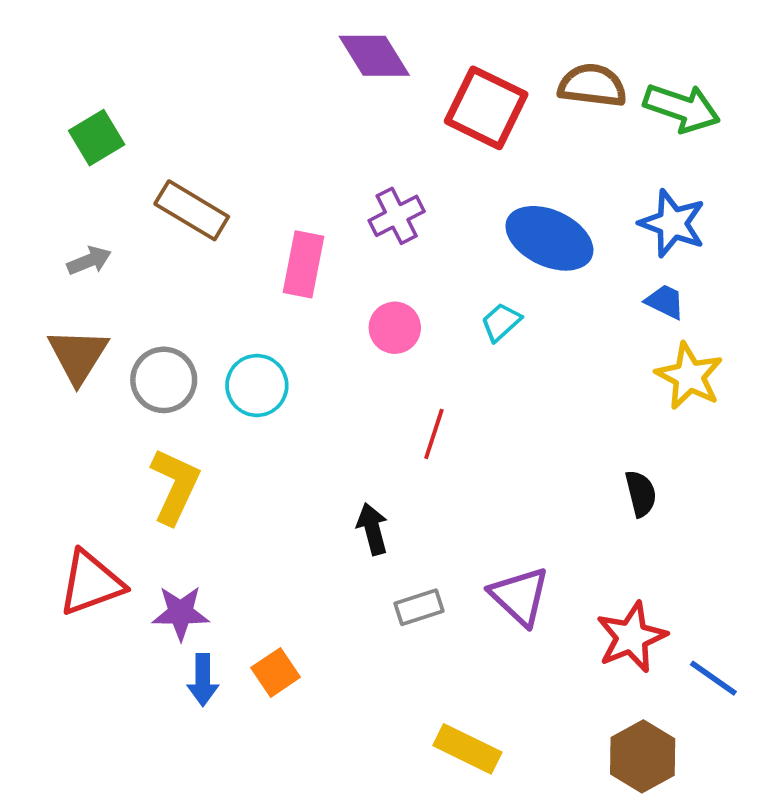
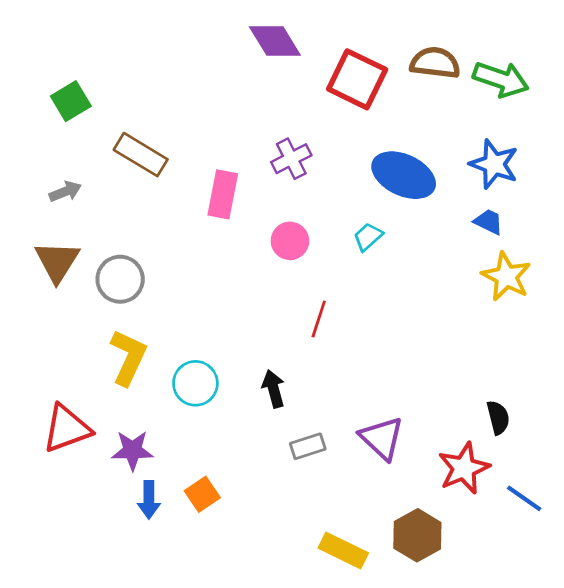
cyan circle: (257, 385) -> (195, 383), moved
black semicircle: (641, 494) -> (498, 418), moved
brown hexagon: (643, 756) -> (417, 535), moved

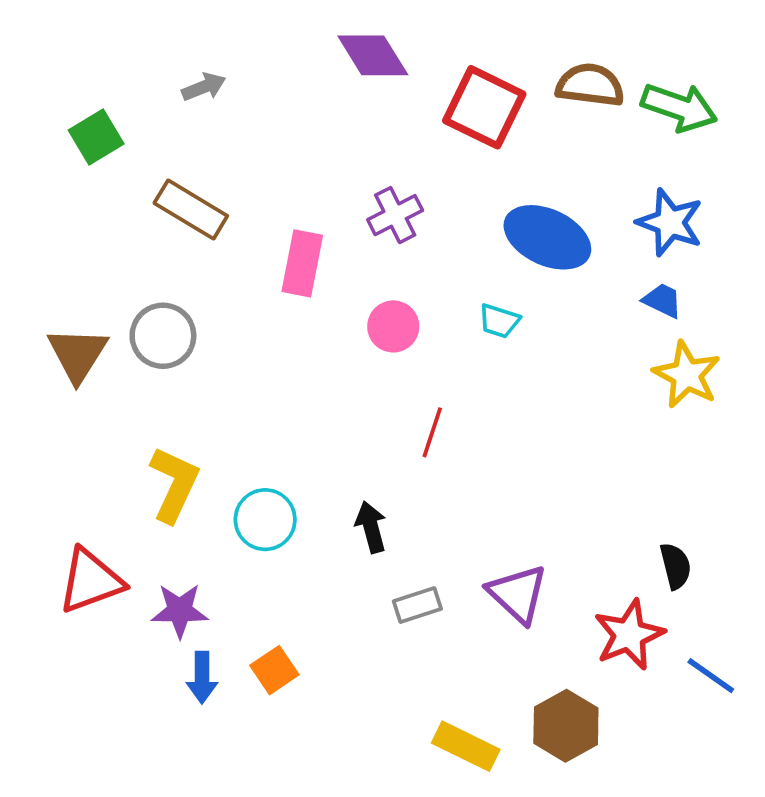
gray arrow: (65, 192) -> (204, 87), moved
cyan trapezoid: (368, 237) -> (499, 321), turned -120
gray circle: (120, 279) -> (163, 336), moved

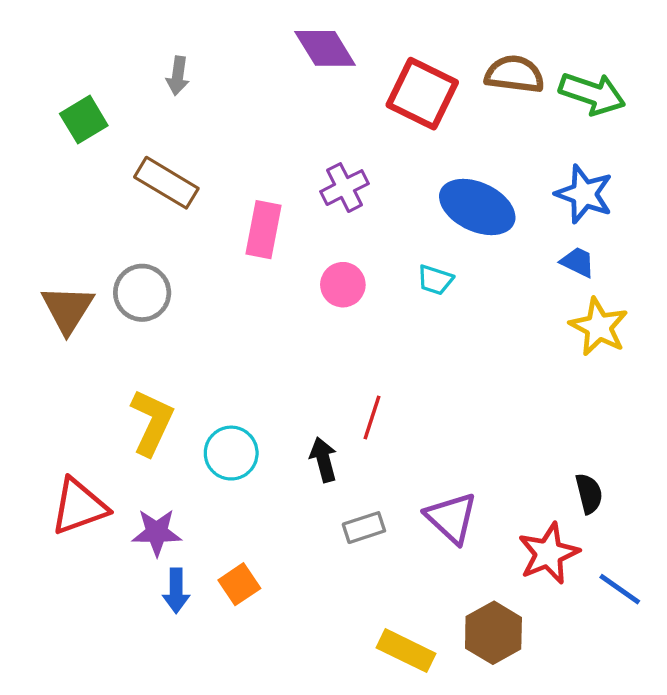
gray arrow: (204, 87) -> (178, 76), turned 120
red line: (432, 432) -> (372, 417), moved

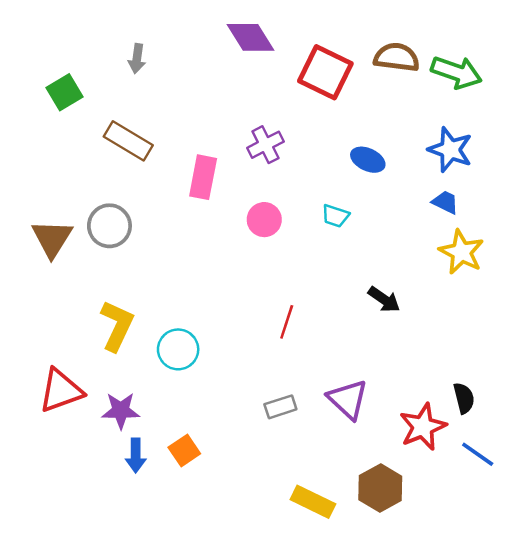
blue ellipse: (477, 207) -> (368, 160), size x0.6
black arrow: (323, 460) -> (384, 299), moved, turned 140
black semicircle: (589, 494) -> (464, 398), moved

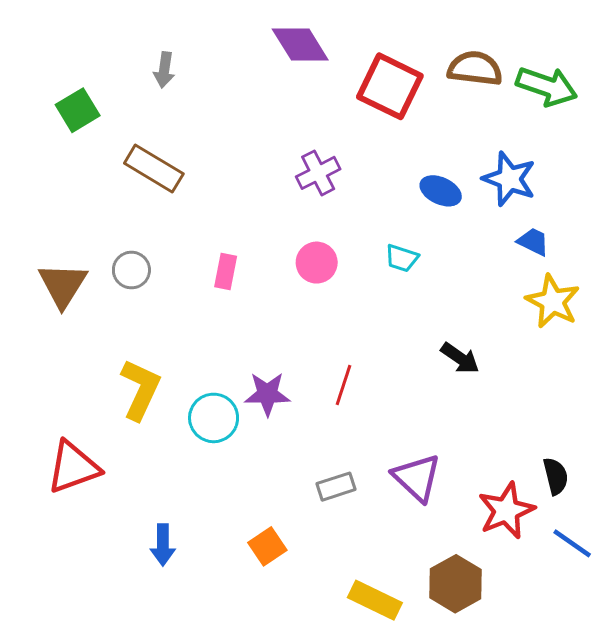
blue star: (450, 150) -> (509, 179), moved
pink rectangle: (203, 177) -> (226, 272), moved, size x0.7
gray circle: (109, 226) -> (131, 270), size x0.7
purple star: (121, 411) -> (267, 394), moved
orange square: (184, 451) -> (267, 546), moved

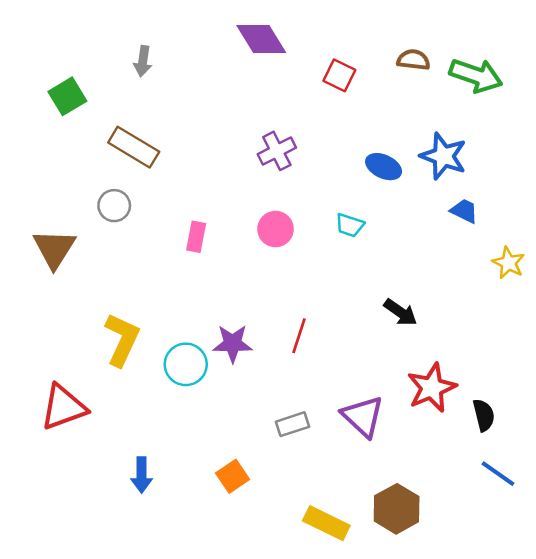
brown semicircle: (475, 68) -> (413, 60), size x0.7
red square: (390, 86) -> (339, 75), size x0.6
gray circle: (131, 270) -> (114, 206), moved
yellow star: (553, 301) -> (508, 263), moved, size x0.7
red star: (506, 511) -> (432, 388), moved

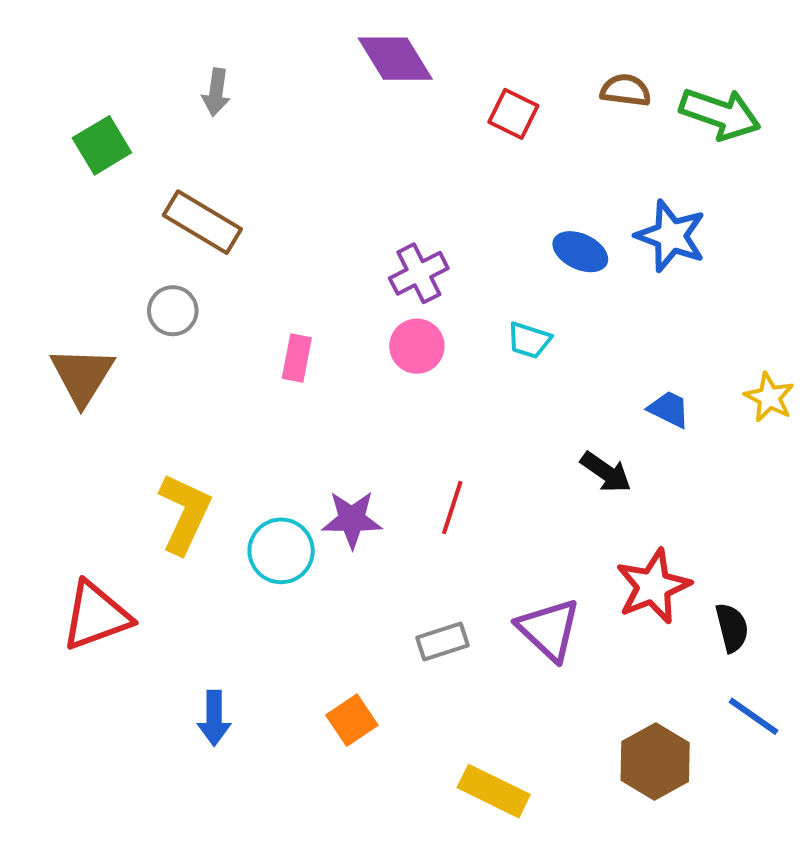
purple cross: (277, 151) -> (419, 273), moved
blue trapezoid: (464, 211) -> (669, 409), moved
brown hexagon: (397, 509) -> (655, 762), moved

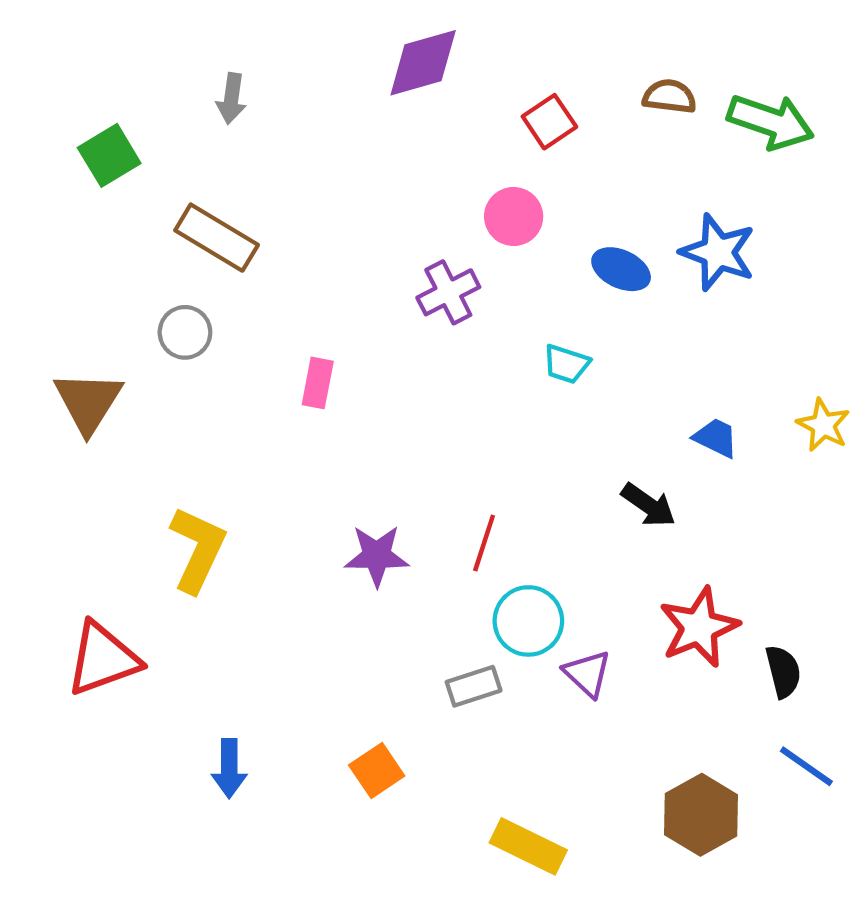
purple diamond: (395, 59) -> (423, 63), turned -74
red square: (513, 114) -> (549, 122), turned 30
pink circle: (417, 346) -> (514, 217), moved
cyan circle: (281, 551) -> (528, 621), moved
purple triangle: (549, 630) -> (587, 674), size x0.7

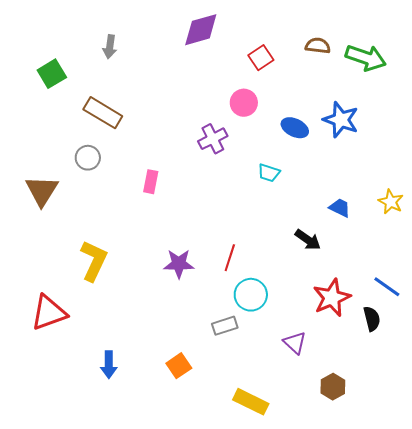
purple triangle: (587, 674) -> (295, 343), moved
blue line: (806, 766) -> (387, 287), moved
brown hexagon: (701, 815) -> (333, 387), size x0.7

